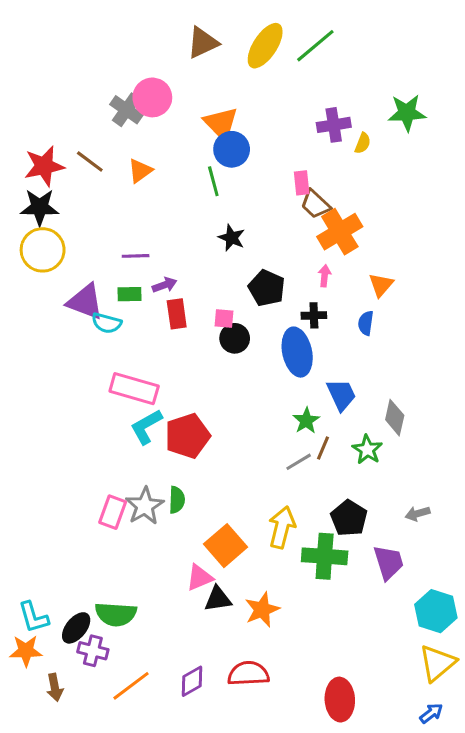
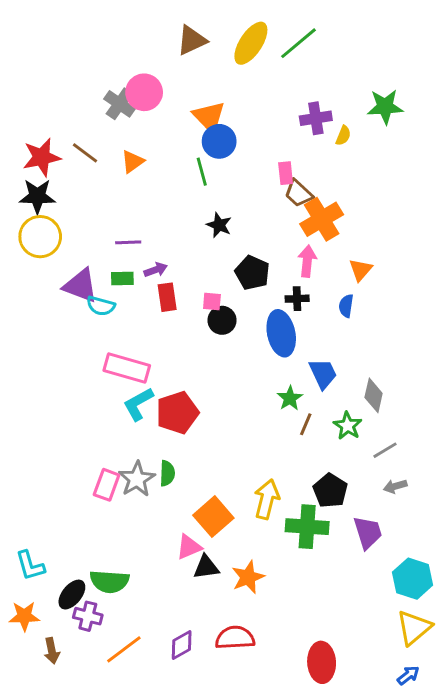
pink arrow: (325, 276) -> (307, 261), size x1.5
gray line: (299, 462) -> (385, 450), moved
cyan L-shape: (33, 617) -> (30, 566), moved

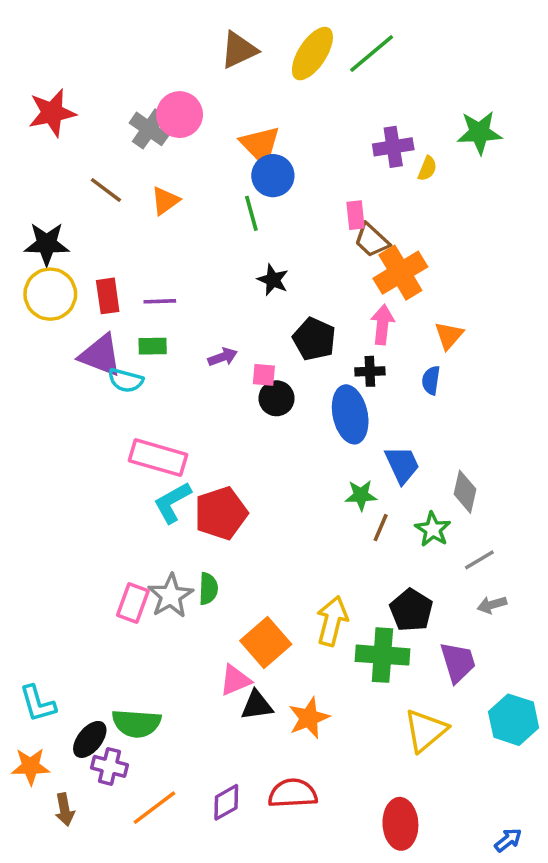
red star: (42, 157) -> (52, 113), moved
purple arrow: (156, 270) -> (223, 357), moved
red rectangle: (167, 297) -> (108, 296), moved
green star: (290, 398) -> (361, 495), turned 30
yellow triangle: (414, 628) -> (426, 730), moved

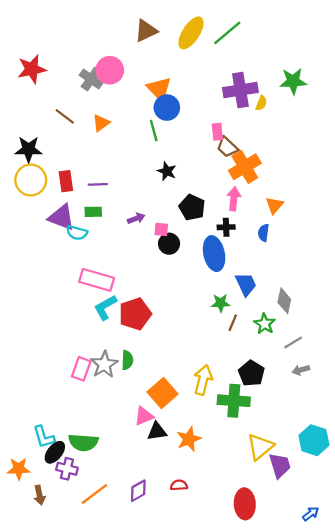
purple cross: (393, 147) -> (240, 90), size x1.4
purple trapezoid: (458, 662) -> (280, 465), moved
cyan L-shape: (38, 704) -> (44, 437), moved
red semicircle: (293, 793) -> (179, 485), size x0.6

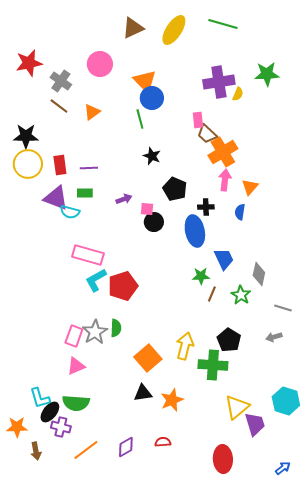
green line: (227, 33) -> (223, 24), moved, turned 56
gray cross: (91, 79) -> (61, 81), moved
pink arrow: (234, 199) -> (225, 180), moved
gray line: (293, 342) -> (283, 308), moved, turned 48
pink triangle: (144, 416) -> (76, 366), moved

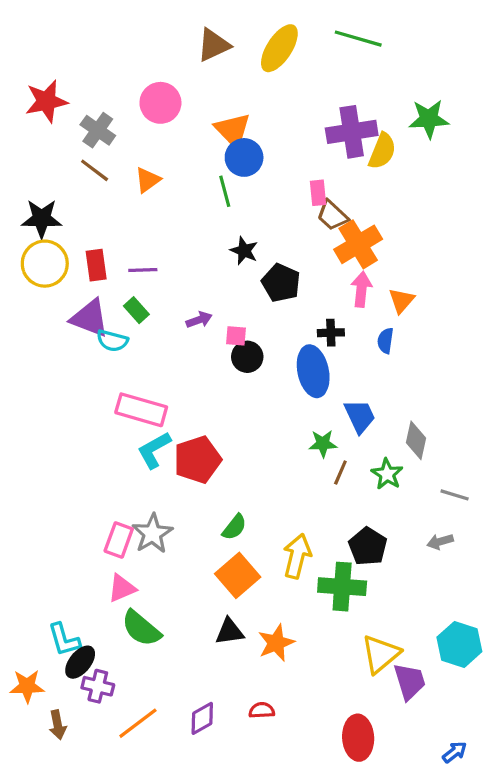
yellow semicircle: (238, 94) -> (382, 151), size x1.6
black pentagon: (175, 189) -> (281, 283), moved
green rectangle: (85, 193) -> (136, 310), turned 49
green semicircle: (116, 328) -> (234, 527), moved, turned 36
green semicircle: (76, 403) -> (141, 628), moved, turned 36

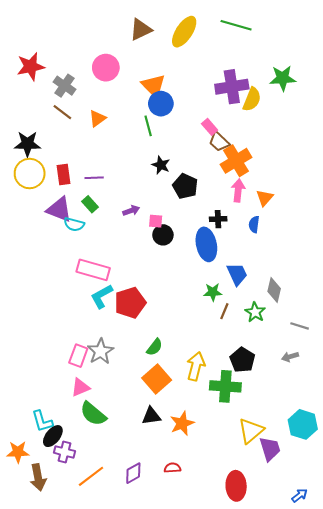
pink rectangle: (318, 193) -> (210, 127), turned -35
brown arrow: (58, 725) -> (38, 477), size x1.4

